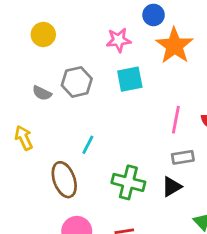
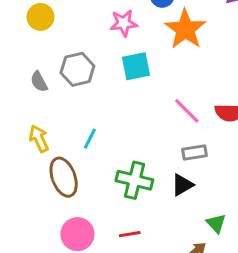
gray semicircle: (42, 93) -> (39, 82), turned 36
pink line: (176, 120) -> (187, 111), turned -56
yellow arrow: (24, 138) -> (39, 139), moved

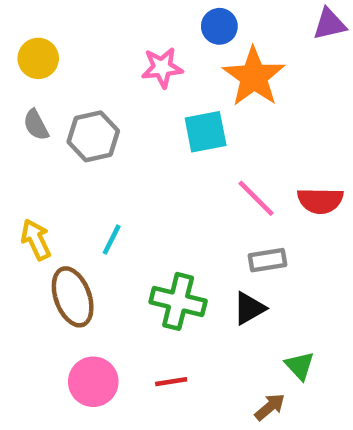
cyan square: (136, 66) -> (206, 132), moved
gray semicircle: (39, 82) -> (36, 125), moved

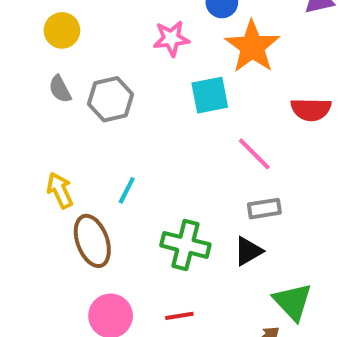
red semicircle: (320, 201) -> (311, 109), moved
green triangle: (300, 366) -> (293, 302), size x1.5

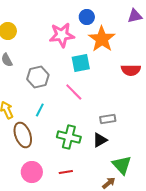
pink star: (171, 38) -> (62, 35), size x1.4
gray hexagon: (111, 99) -> (38, 77), moved
pink line: (254, 154) -> (74, 92), moved

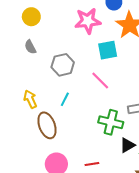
green cross: (69, 137) -> (111, 122), moved
black triangle: (100, 140) -> (127, 145), moved

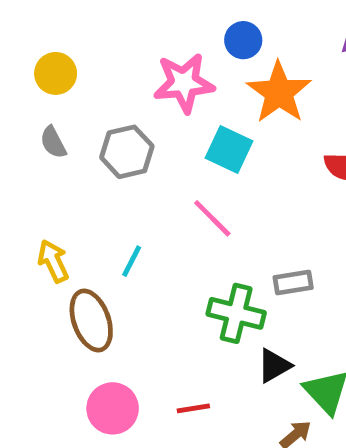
cyan square: (108, 50) -> (229, 149), turned 36
gray hexagon: (63, 65) -> (127, 152), moved

